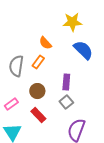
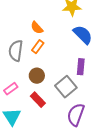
orange semicircle: (45, 43) -> (37, 28), moved
purple rectangle: (66, 82) -> (81, 67), moved
gray square: (66, 102) -> (66, 87), size x1.5

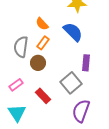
blue semicircle: (83, 35) -> (73, 32), moved
brown circle: (37, 76) -> (38, 63), moved

